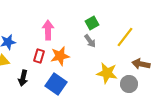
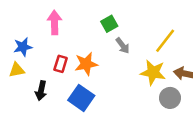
green square: (92, 23) -> (109, 24), moved
pink arrow: (48, 30) -> (54, 23), moved
yellow star: (107, 73) -> (153, 72), moved

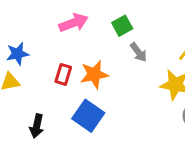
pink arrow: (54, 23) -> (74, 23), moved, turned 70
black arrow: (41, 91) -> (37, 126), moved

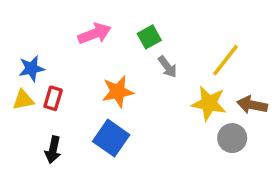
red rectangle: (63, 74) -> (53, 98), moved

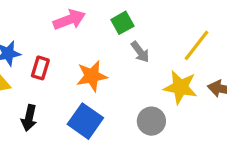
red rectangle: (53, 98) -> (40, 68), moved
gray circle: (232, 138) -> (151, 121), moved
black arrow: (53, 150) -> (29, 118), moved

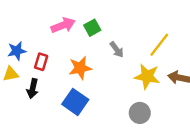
green square: (122, 23) -> (92, 28), moved
black arrow: (29, 118) -> (33, 89), moved
gray circle: (151, 121) -> (140, 113), moved

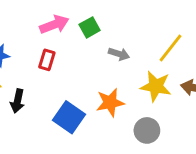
gray arrow: (117, 50) -> (119, 54), turned -35
red rectangle: (41, 62) -> (47, 60), moved
orange star: (80, 68) -> (110, 103), moved

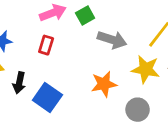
gray arrow: (119, 54) -> (112, 40), size x1.5
blue square: (69, 117) -> (47, 98), moved

